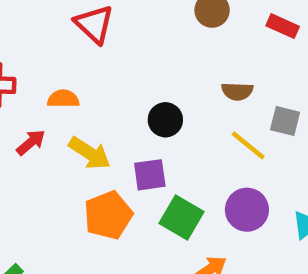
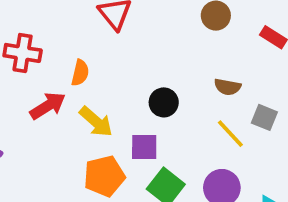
orange semicircle: (63, 99) -> (80, 73), turned 95
red arrow: (31, 142) -> (48, 106), size x1.4

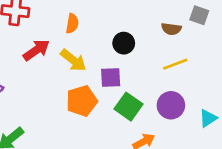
orange semicircle: (80, 73) -> (72, 24), moved
gray square: (264, 117) -> (199, 15), moved
yellow line: (230, 134) -> (175, 64), turned -65

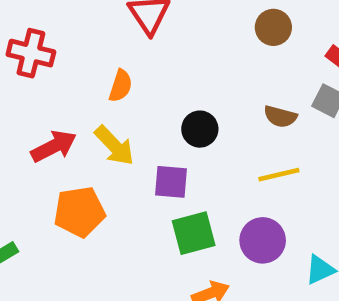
red arrow: (36, 50) -> (54, 146), moved
orange pentagon: (82, 101) -> (79, 212), moved
green square: (129, 107) -> (194, 233), turned 32

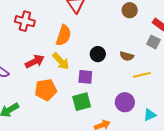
orange semicircle: (121, 86) -> (64, 35), size x1.5
brown semicircle: (280, 117) -> (127, 56), moved
yellow line: (279, 175) -> (142, 75), moved
green square: (194, 233) -> (82, 102), moved

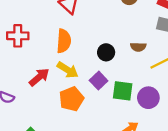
purple square: (85, 77) -> (99, 81), turned -35
orange pentagon: (46, 90) -> (71, 99), moved
green square: (82, 102) -> (123, 91), moved, turned 36

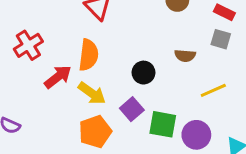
red cross: (18, 36) -> (28, 45), turned -35
brown semicircle: (138, 47) -> (185, 56), moved
red arrow: (39, 77) -> (58, 77), moved

